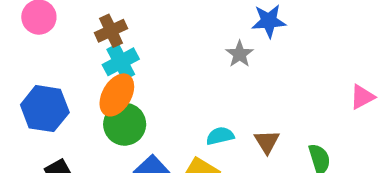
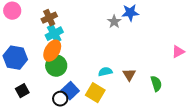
gray star: (240, 54) -> (114, 22), moved

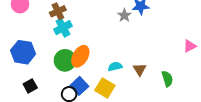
orange ellipse: (52, 51) -> (80, 56), moved

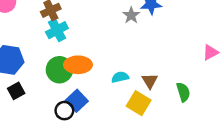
orange ellipse: (80, 56) -> (78, 65), turned 60
black square: (30, 86) -> (16, 91), moved
yellow square: (105, 88) -> (139, 103), moved

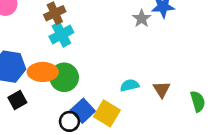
orange ellipse: (78, 65) -> (43, 72), moved
yellow square: (139, 103) -> (107, 113), moved

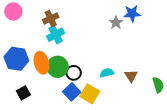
orange ellipse: (43, 72) -> (42, 63), turned 75
black square: (17, 100) -> (23, 93), moved
black circle: (69, 121) -> (74, 73), moved

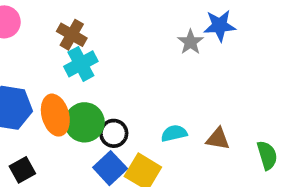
brown cross: (51, 19) -> (72, 35), turned -35
brown triangle: (131, 76) -> (218, 139), turned -48

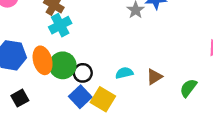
brown triangle: (218, 139) -> (154, 77), turned -42
green semicircle: (267, 155) -> (188, 88), turned -126

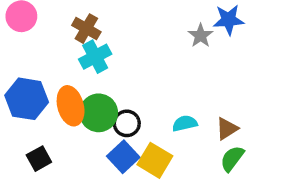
green semicircle: (188, 88) -> (232, 159), moved

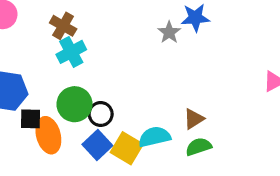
orange ellipse: (71, 106) -> (48, 135), moved
cyan semicircle: (185, 123) -> (155, 137), moved, size x1.4
black square: (39, 159) -> (30, 119), moved, turned 30
green semicircle: (232, 159) -> (199, 147), turned 35

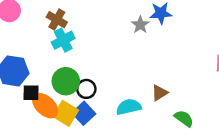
orange ellipse: (48, 135) -> (45, 106), turned -32
green semicircle: (199, 147) -> (184, 118), moved, turned 54
yellow square: (127, 148) -> (66, 113), moved

